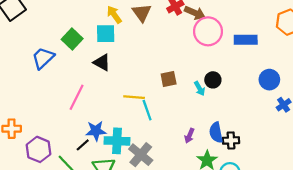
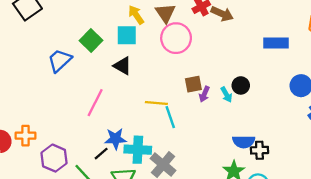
pink circle: (208, 31) -> (176, 38), moved
blue semicircle: (216, 133) -> (244, 142), turned -78
purple arrow: (189, 136) -> (204, 94), moved

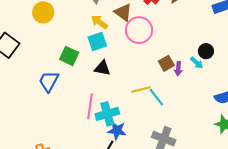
blue star: (115, 139) -> (117, 131), turned 30
cyan cross: (138, 150) -> (107, 114), moved

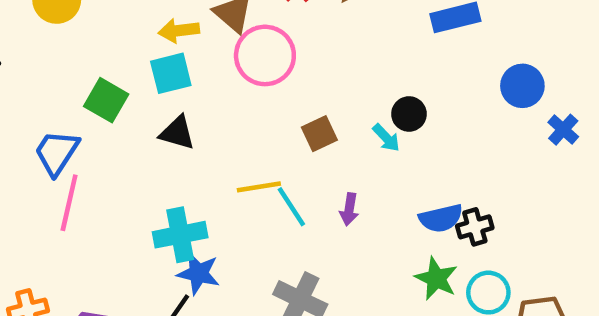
yellow arrow: (99, 22) -> (179, 31), turned -48
purple arrow: (178, 69) -> (349, 209), moved
pink line: (90, 106) -> (69, 203), moved

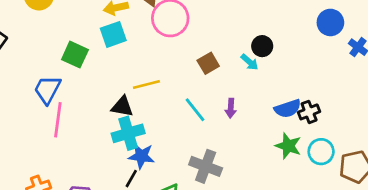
black triangle: (177, 133) -> (122, 106), moved
yellow line: (259, 187) -> (146, 84), moved

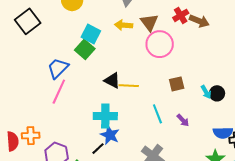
cyan square: (113, 34) -> (91, 34), moved, turned 30
black circle: (262, 46) -> (217, 93), moved
black triangle: (122, 106) -> (112, 80), moved
purple arrow: (231, 108) -> (183, 120), turned -64

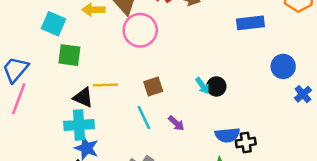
green square: (85, 49) -> (69, 55), moved, turned -30
black triangle: (112, 80) -> (83, 97), moved
brown square: (177, 84) -> (153, 87), moved

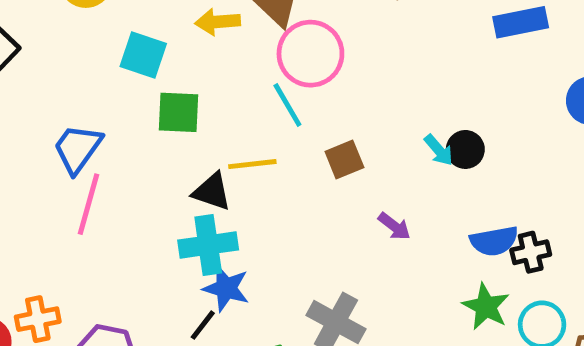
cyan line: (144, 117) -> (287, 105), moved

